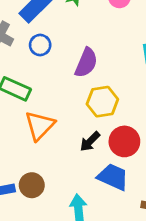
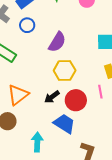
orange triangle: (40, 126) -> (18, 95), moved

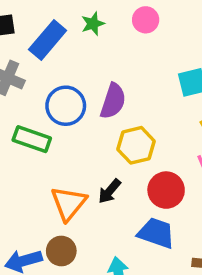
blue circle: (27, 25) -> (66, 106), moved, size x1.5
black arrow: (52, 97) -> (110, 191), moved

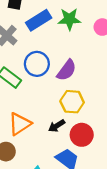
green star: (93, 24) -> (69, 19), size x1.5
black arrow: (110, 191) -> (57, 126), moved

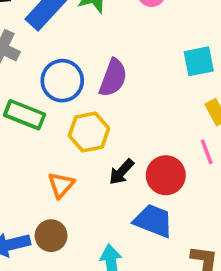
yellow hexagon: (72, 102) -> (89, 132), moved
orange triangle: (20, 124) -> (61, 185), size x0.7

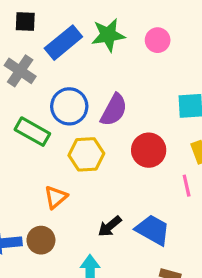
black arrow: (121, 172) -> (110, 226), moved
red circle: (166, 175) -> (149, 150), moved
blue trapezoid: (153, 221) -> (153, 230), moved

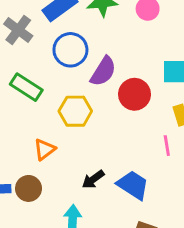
blue circle: (69, 106) -> (70, 50), moved
red circle: (149, 150) -> (135, 94), moved

